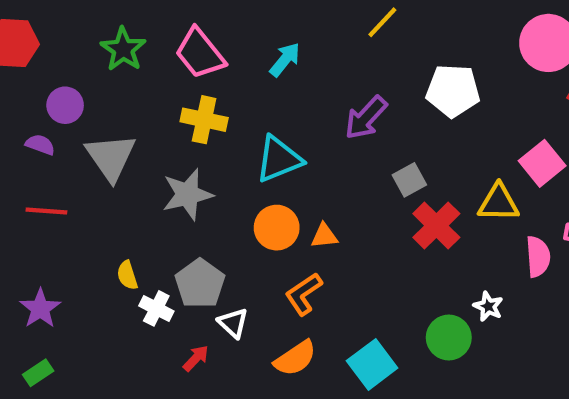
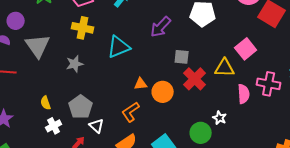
gray square: (409, 180) -> (182, 57), turned 35
gray star: (187, 194) -> (75, 64), size x0.7
orange circle: (277, 228) -> (163, 92), moved
white cross: (156, 308) -> (54, 126), moved, turned 35

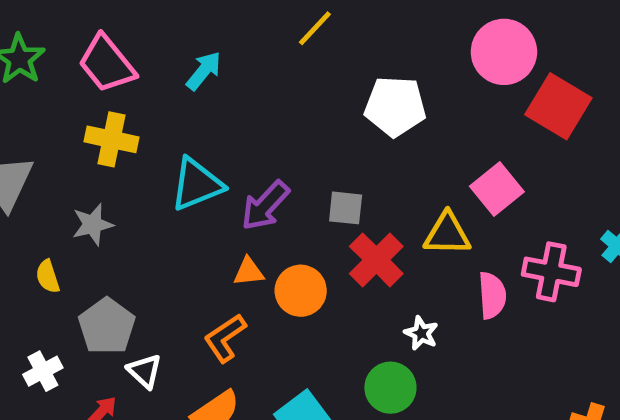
purple arrow: (161, 27) -> (265, 206), moved
yellow semicircle: (46, 103) -> (48, 277), moved
white star: (220, 118) -> (421, 333), moved

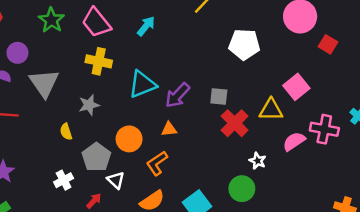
red square: (558, 106) -> (328, 44), size x0.6
orange circle: (301, 291) -> (129, 139), moved
pink semicircle: (492, 295) -> (294, 141), turned -120

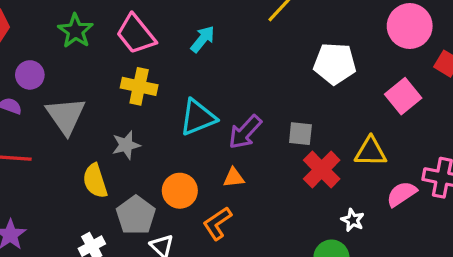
pink square: (296, 87) -> (403, 96), moved
yellow semicircle: (66, 132) -> (95, 181), size x1.5

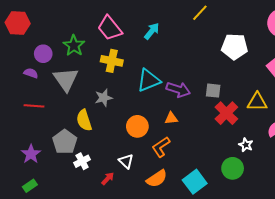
green star: (75, 31) -> (74, 46), moved
purple arrow: (245, 132) -> (178, 90), turned -115
gray pentagon: (136, 215) -> (65, 142), moved

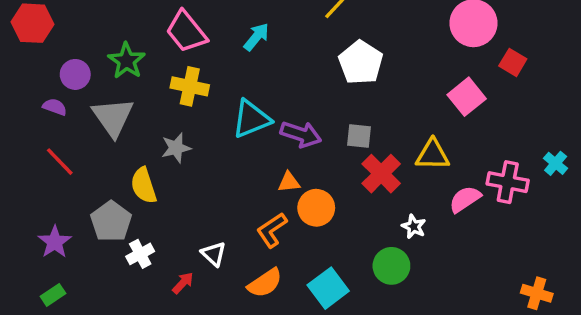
white pentagon: (235, 47) -> (361, 62), moved, turned 30
red line: (34, 106) -> (60, 162), turned 42
orange circle: (137, 126) -> (316, 208), moved

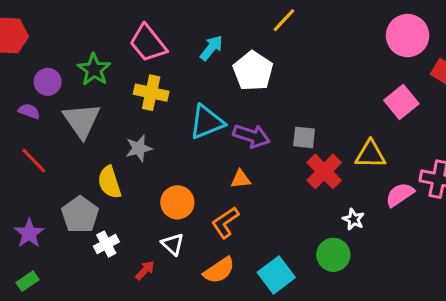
white pentagon: (361, 62) -> (253, 71), moved
orange circle: (316, 208) -> (177, 202), moved

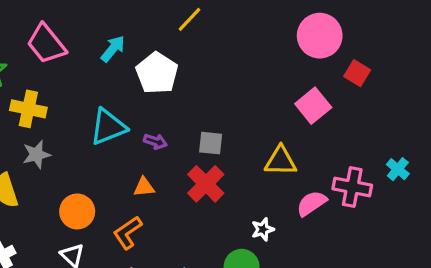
yellow cross: (151, 93) -> (28, 109), moved
purple arrow: (252, 136) -> (155, 141), size x0.6
red cross: (324, 171) -> (206, 184), moved
white star: (353, 219) -> (263, 229), turned 30

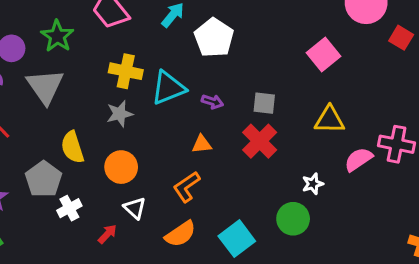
pink square: (313, 106) -> (323, 54), moved
yellow cross: (28, 109) -> (126, 71), moved
gray star: (36, 154) -> (120, 114), moved
orange circle: (77, 211) -> (121, 167), moved

